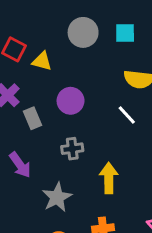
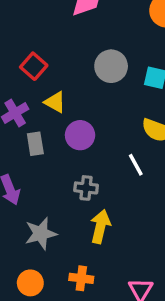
yellow triangle: (42, 61) -> (55, 102), moved
gray cross: (72, 149) -> (86, 188), moved

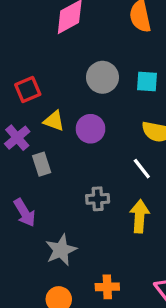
red square: (34, 66) -> (28, 90), turned 35
purple circle: (80, 135) -> (91, 129), moved
yellow arrow: (100, 227) -> (140, 216), moved

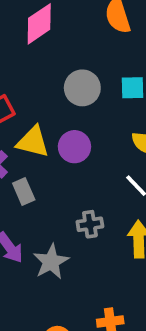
yellow triangle: (54, 121) -> (33, 142), size x1.4
gray star: (61, 250) -> (51, 262), moved

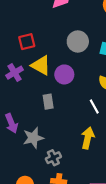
gray rectangle: (24, 192) -> (48, 102), moved
gray cross: (90, 224) -> (53, 158), moved, turned -32

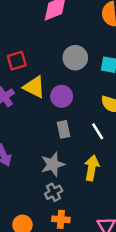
gray rectangle: (48, 102) -> (64, 129), moved
gray star: (33, 138) -> (53, 164), moved

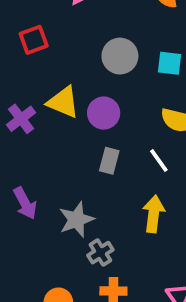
red square: (17, 61) -> (34, 40), moved
gray rectangle: (64, 129) -> (109, 161), turned 30
gray star: (53, 164) -> (76, 220), moved

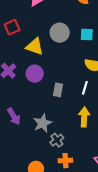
yellow triangle: (63, 102) -> (35, 47), moved
purple circle: (104, 113) -> (35, 74), moved
white line: (159, 161) -> (85, 88), turned 56

